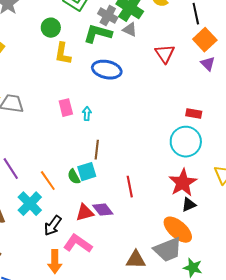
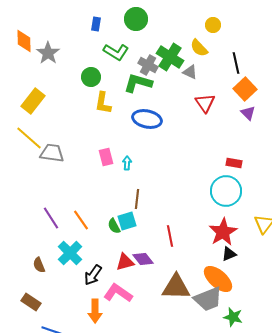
gray triangle: (130, 30) -> (190, 72), moved
orange line: (48, 181) -> (81, 220), moved
brown triangle: (136, 260) -> (176, 287), moved, size x1.4

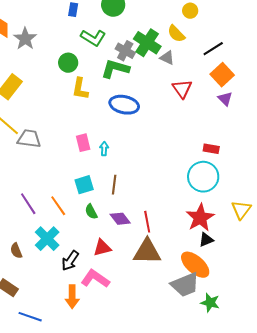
black line: (236, 63) -> (213, 49), turned 70
cyan square: (127, 221) -> (84, 185), moved
purple diamond: (143, 259) -> (120, 219), moved
brown triangle: (176, 287) -> (147, 252), moved

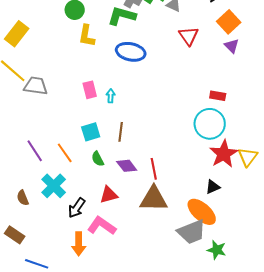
red star: (200, 218) -> (224, 154), moved

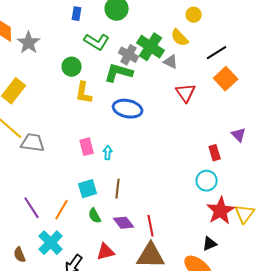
purple triangle: (232, 46) -> (239, 135), moved
red rectangle: (218, 96) -> (215, 153), turned 63
cyan circle: (210, 124) -> (207, 181), size x0.7
orange line: (65, 153) -> (62, 210), turned 65

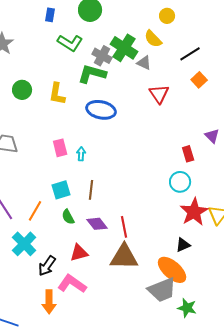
green circle: (72, 67) -> (22, 90), moved
orange square: (226, 79) -> (199, 80), size x0.7

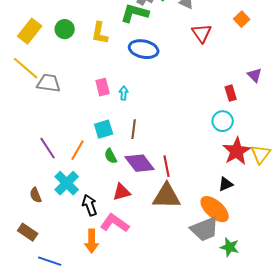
purple diamond: (97, 224) -> (140, 163), size x1.4
black arrow: (47, 266) -> (90, 205), turned 125

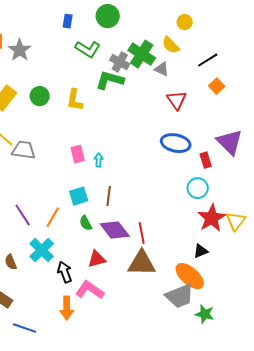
blue ellipse: (144, 49) -> (176, 143), moved
purple triangle: (255, 75) -> (230, 142), size x1.8

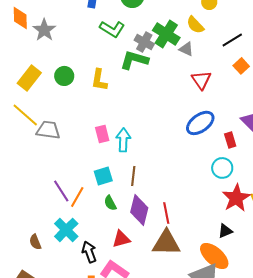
blue ellipse: (176, 143) -> (200, 123), turned -48
cyan arrow: (99, 160) -> (123, 140), size x1.6
purple line: (23, 215) -> (61, 191), moved
purple diamond: (115, 230) -> (139, 210), turned 52

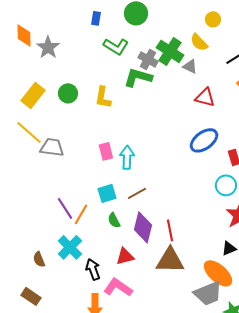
red triangle: (201, 80) -> (205, 97), turned -40
brown line: (133, 176) -> (137, 193), turned 54

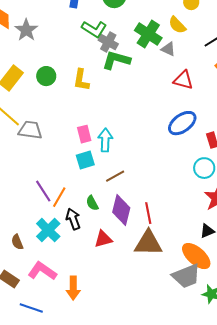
gray cross: (148, 59) -> (108, 42), moved
cyan square: (107, 193) -> (85, 160), moved
black arrow: (93, 269) -> (73, 219), moved
pink L-shape: (118, 287) -> (42, 271), moved

